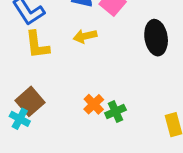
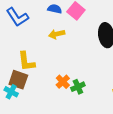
yellow L-shape: (37, 45) -> (26, 61), moved
brown square: (30, 101) -> (18, 80), turned -30

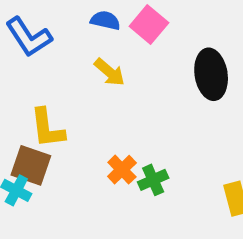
yellow arrow: (57, 34) -> (110, 72), turned -126

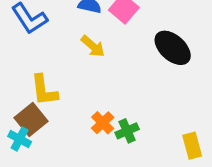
black ellipse: (211, 74) -> (173, 48), turned -39
brown square: (31, 165) -> (31, 119), turned 32

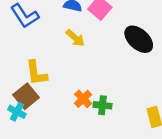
green cross: (127, 131) -> (102, 105), turned 30

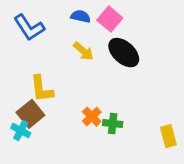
black ellipse: (139, 39) -> (124, 53), moved

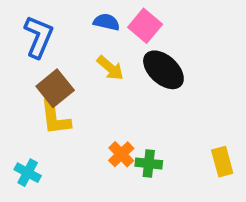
blue L-shape: (29, 27) -> (39, 37), turned -124
brown square: (30, 114) -> (55, 88), moved
yellow rectangle: (168, 136) -> (222, 162), moved

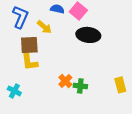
yellow arrow: (110, 68) -> (44, 27), moved
black ellipse: (163, 70) -> (88, 35), turned -35
brown square: (55, 88) -> (29, 45), turned 36

